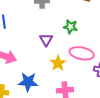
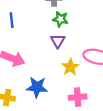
green star: (70, 27) -> (60, 19), moved

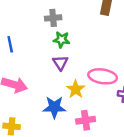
blue star: (37, 87) -> (54, 107), moved

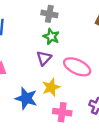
pink ellipse: (103, 76) -> (77, 67), moved
pink cross: (86, 120) -> (62, 112), moved

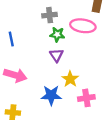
pink ellipse: (77, 67) -> (83, 26), moved

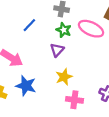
blue line: (11, 39) -> (29, 25), moved, turned 40
blue star: (51, 95) -> (26, 86), moved

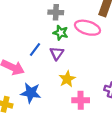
blue line: (29, 25) -> (35, 50), moved

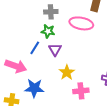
green star: (61, 33) -> (48, 31), moved

